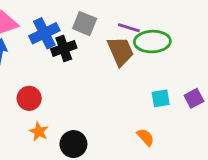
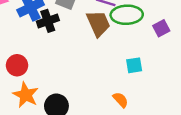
purple square: (194, 98) -> (161, 28), moved
orange star: (39, 132) -> (26, 95), size x1.5

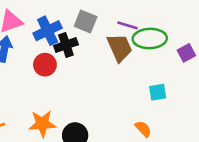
red circle: (17, 65) -> (45, 65), moved
orange star: (26, 95) -> (42, 124), turned -30

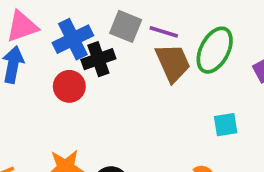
purple line: (127, 25) -> (164, 32), moved
green ellipse: (150, 39) -> (215, 50), turned -60

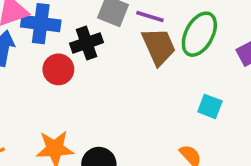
blue cross: (73, 39) -> (41, 24), moved, turned 33
cyan square: (226, 125) -> (210, 106), turned 30

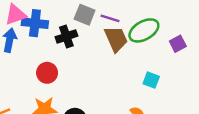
green ellipse: (199, 34) -> (144, 30), turned 32
red circle: (58, 69) -> (47, 73), moved

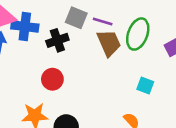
green ellipse: (144, 30) -> (138, 34), turned -40
red circle: (47, 73) -> (52, 79), moved

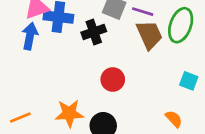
red circle: (52, 79) -> (113, 79), moved

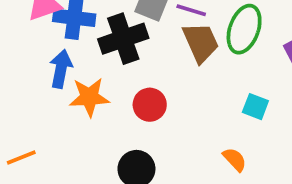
black cross: (94, 32) -> (123, 39), size x1.4
blue arrow: (30, 36) -> (61, 69), moved
orange star: (69, 113) -> (89, 97), moved

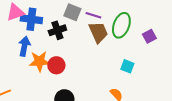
black cross: (123, 39) -> (57, 30), size x0.7
red circle: (150, 105) -> (56, 65), moved

